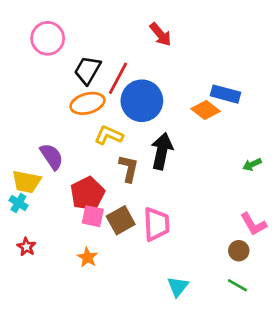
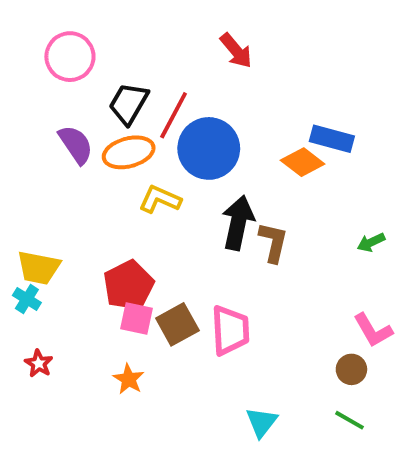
purple semicircle: (52, 156) -> (76, 145), moved
brown L-shape: (129, 168) -> (273, 242), moved

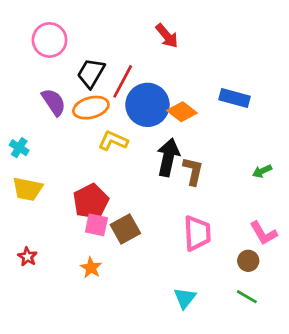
orange diamond: (303, 162) -> (182, 112), moved
cyan cross: (27, 299) -> (19, 148), moved
pink trapezoid: (230, 330) -> (197, 233), moved

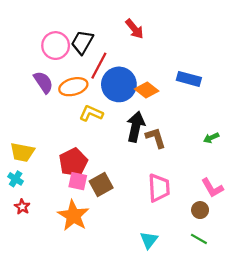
pink circle: (50, 40) -> (56, 46), moved
black trapezoid: (91, 73) -> (82, 42), moved
cyan cross: (19, 148) -> (16, 179), moved
brown L-shape: (193, 171) -> (156, 138), turned -30
orange star: (91, 268) -> (73, 216), size x1.8

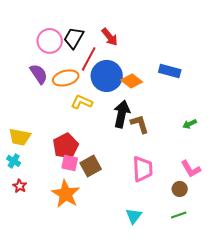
red arrow: (134, 29) -> (110, 37), moved
green line: (199, 239) -> (179, 215), turned -49

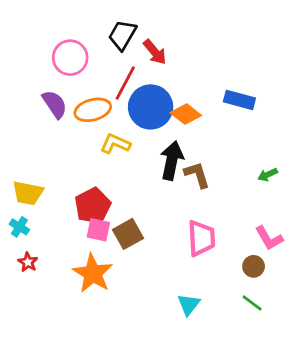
black trapezoid: (74, 38) -> (122, 35), moved
green line: (179, 215) -> (252, 303), turned 56

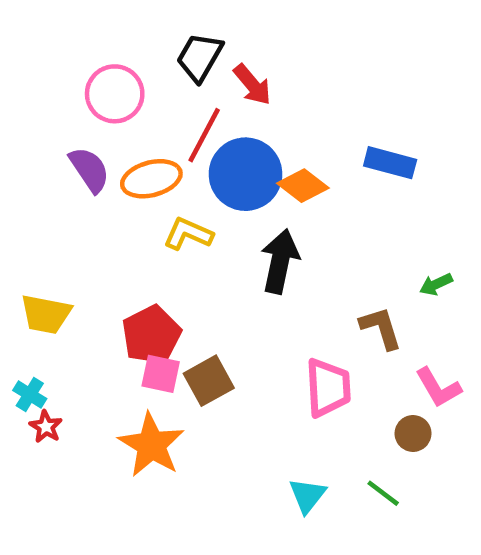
brown L-shape: (197, 175) -> (381, 328), moved
cyan cross: (19, 227) -> (30, 394), moved
green line: (252, 303) -> (383, 493), moved

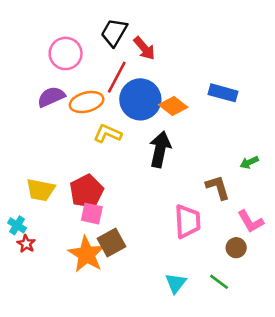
purple semicircle: (89, 170) -> (51, 97), turned -80
yellow trapezoid: (46, 314) -> (41, 190), moved
brown square: (209, 381) -> (111, 242), moved

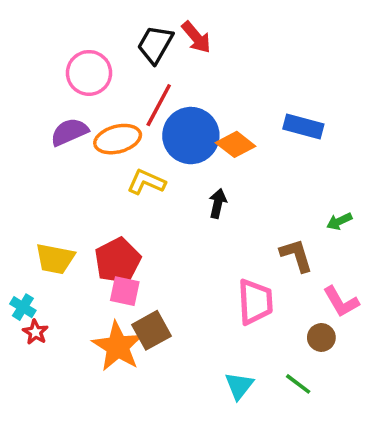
red arrow: (144, 48) -> (196, 37), moved
black arrow: (160, 149) -> (218, 203), size x0.6

